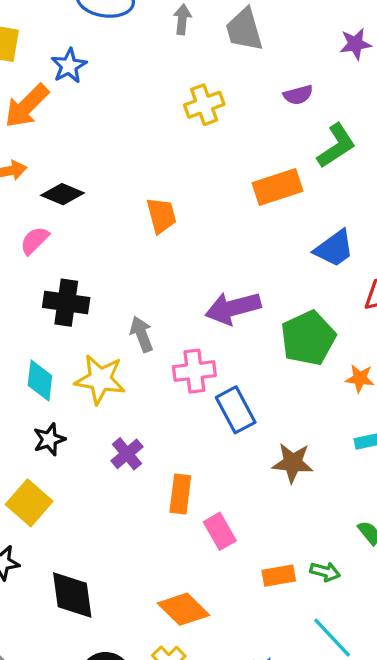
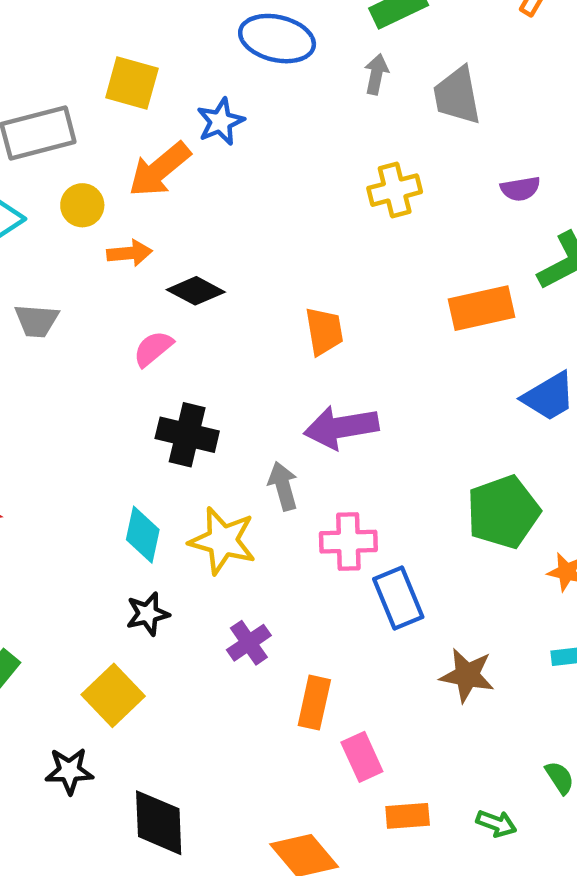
purple arrow: (233, 308) -> (341, 427), moved
orange rectangle: (279, 576) -> (408, 816), moved

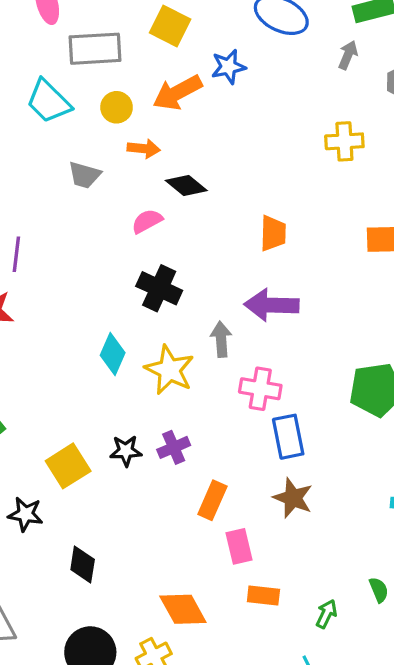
gray trapezoid: (37, 321) -> (84, 175), moved
black star: (148, 614) -> (126, 451), moved
brown star: (467, 675) -> (293, 498), moved
black diamond: (159, 823) -> (83, 564), size x0.7
green arrow: (496, 824) -> (326, 614), turned -96

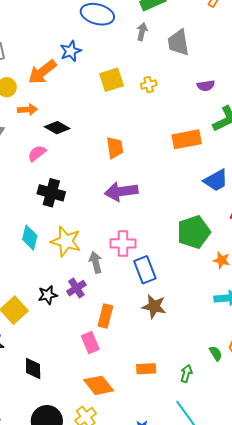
yellow square: (170, 26) -> (112, 80), moved, turned -35
yellow cross: (344, 141) -> (149, 85), size x0.7
gray arrow: (221, 339) -> (96, 262), moved
pink rectangle: (239, 546) -> (90, 343), moved

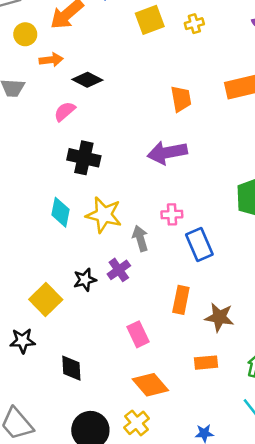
orange trapezoid: (115, 148) -> (181, 99), moved
pink cross: (123, 243) -> (172, 214), size x0.7
brown star: (154, 306) -> (219, 317), moved
orange rectangle: (105, 316) -> (181, 300), moved

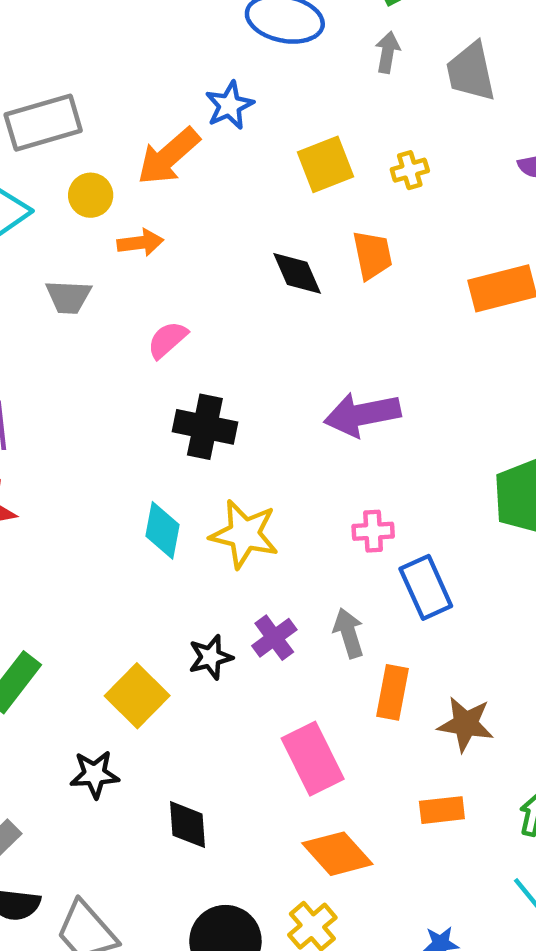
black diamond: (87, 80) -> (297, 273), moved, turned 40
orange trapezoid: (181, 99) -> (372, 255), moved
gray arrow: (140, 238) -> (349, 633), moved
pink rectangle: (138, 334) -> (313, 759), size x1.4

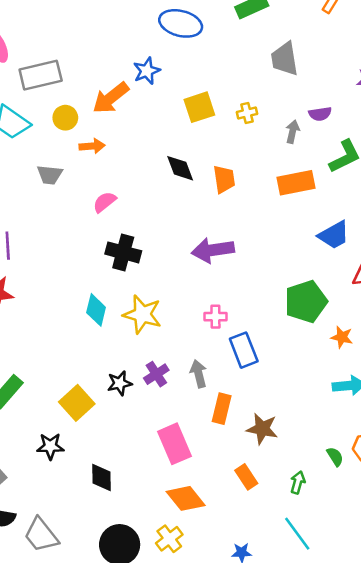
gray arrow: (388, 52) -> (293, 132), moved
orange trapezoid: (372, 255) -> (224, 179), moved
orange rectangle: (442, 810) -> (246, 477), turned 60

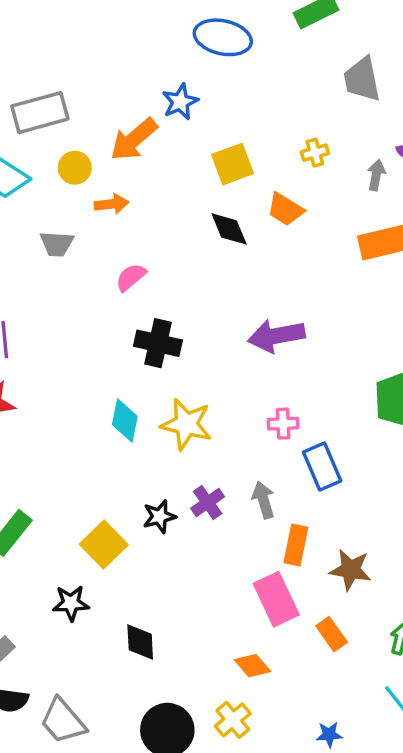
yellow square: (199, 107) -> (233, 164), moved
orange trapezoid: (224, 179) -> (285, 209), moved, turned 132
pink rectangle: (174, 444) -> (276, 599), moved
orange diamond: (186, 498) -> (252, 666), size x0.7

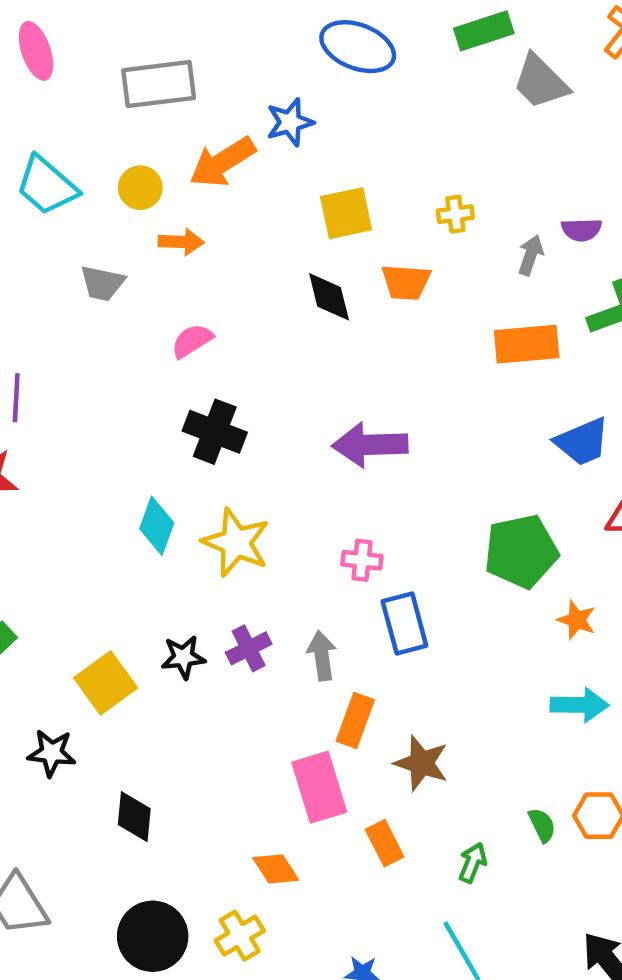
gray trapezoid: (362, 79) -> (541, 82), moved, turned -42
gray rectangle: (40, 113) -> (159, 84), moved
orange trapezoid: (285, 209) -> (406, 282), turned -36

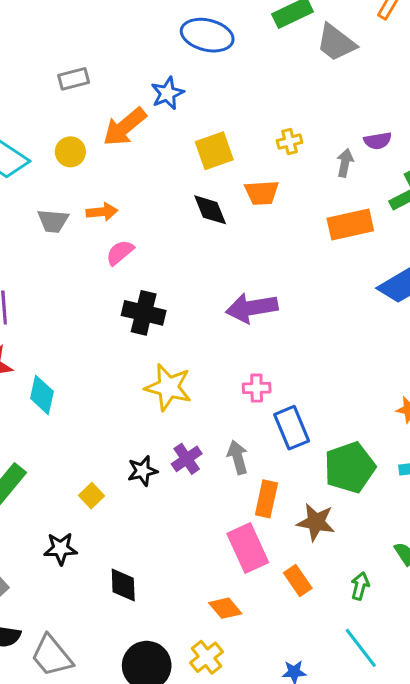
gray rectangle: (159, 84) -> (74, 79), size x0.6
orange arrow: (181, 242) -> (102, 212), moved
cyan diamond: (157, 526) -> (42, 395), moved
green pentagon: (521, 551) -> (350, 467), moved
yellow square: (106, 683) -> (91, 496), size x0.6

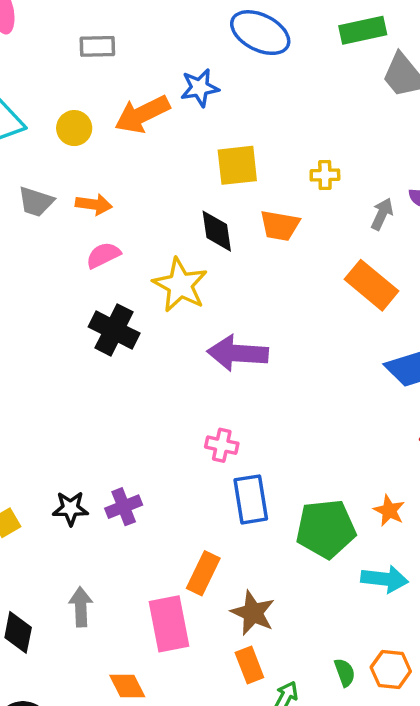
orange rectangle: (350, 224) -> (372, 285), turned 39
yellow star: (168, 387) -> (180, 285), moved
gray arrow: (238, 457) -> (81, 607), moved
green pentagon: (350, 467) -> (326, 529), moved
orange rectangle: (298, 580) -> (249, 665), moved

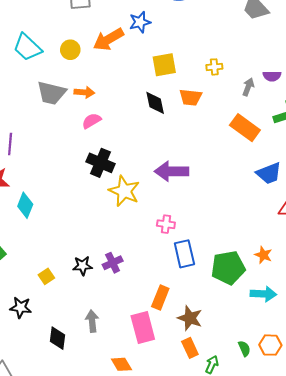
gray trapezoid: (36, 202) -> (51, 93), size x1.4
yellow star: (180, 285) -> (124, 191), moved

